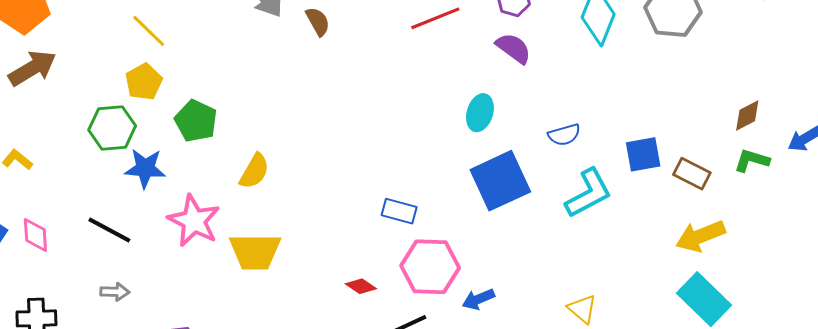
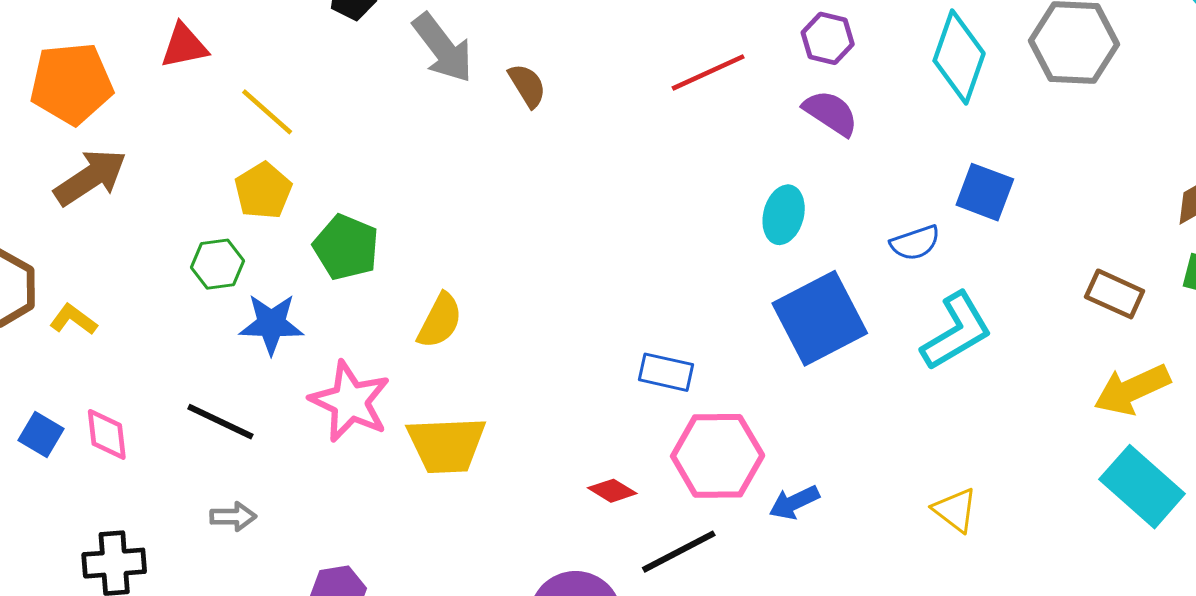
green hexagon: (112, 128) -> (218, 264), size x0.7
blue square: (643, 154) -> (985, 192), moved, turned 33

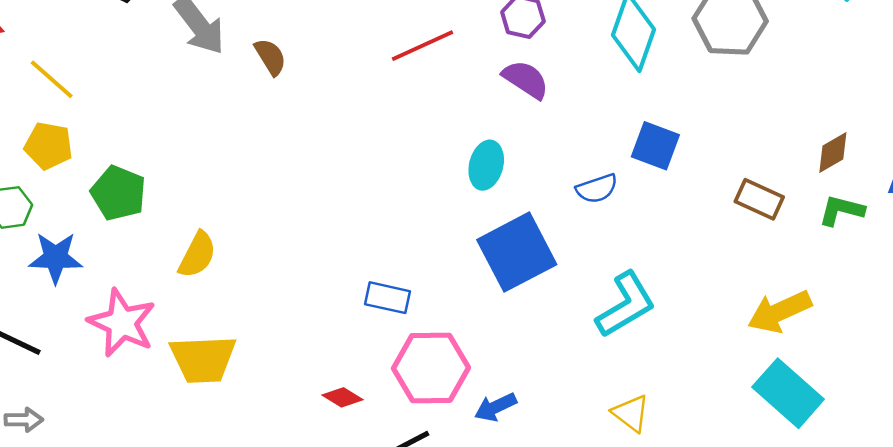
yellow pentagon: (263, 191) -> (48, 146), turned -30
brown rectangle: (1115, 294) -> (759, 199), moved
cyan L-shape: (956, 331) -> (626, 305), moved

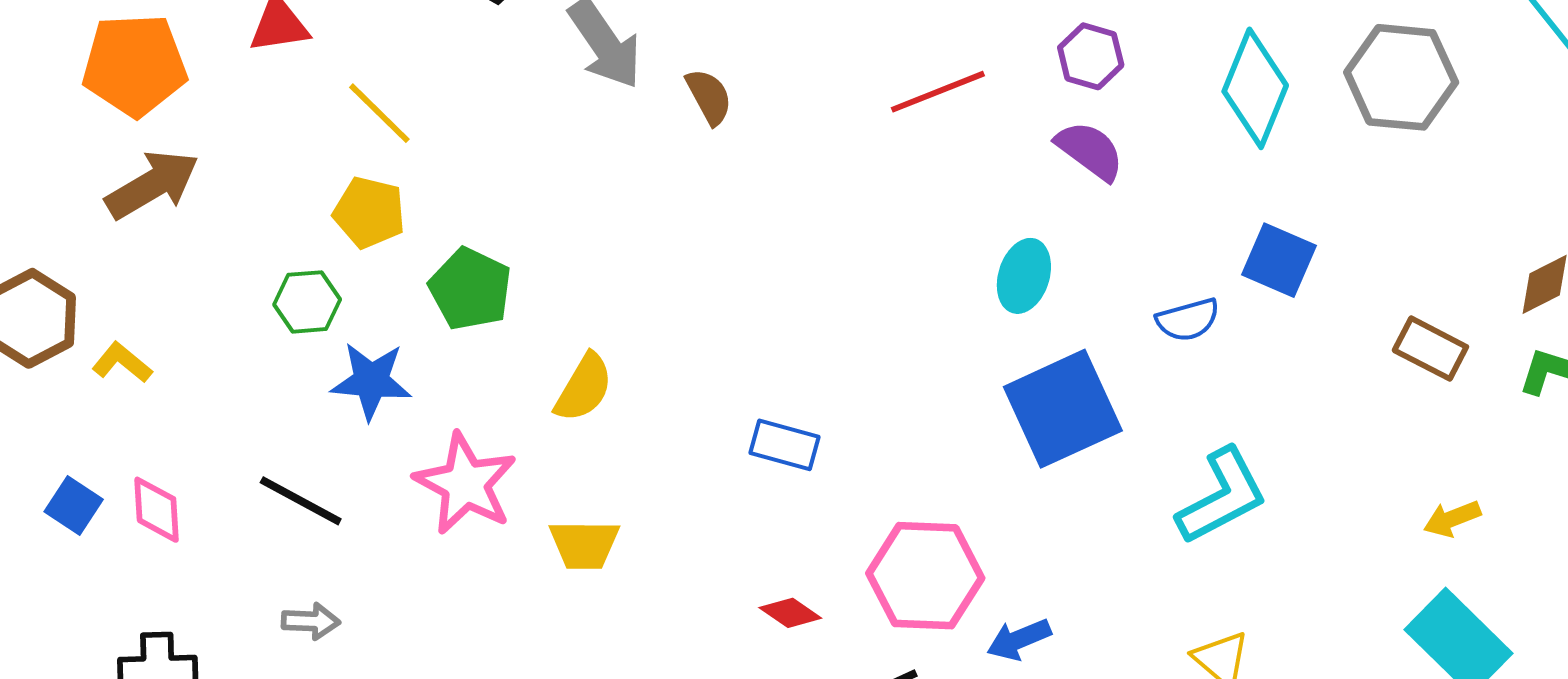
blue rectangle: (387, 298) -> (785, 445), moved
yellow arrow: (780, 312) -> (1452, 519), size x0.6
yellow trapezoid: (203, 359) -> (584, 545), size x0.7

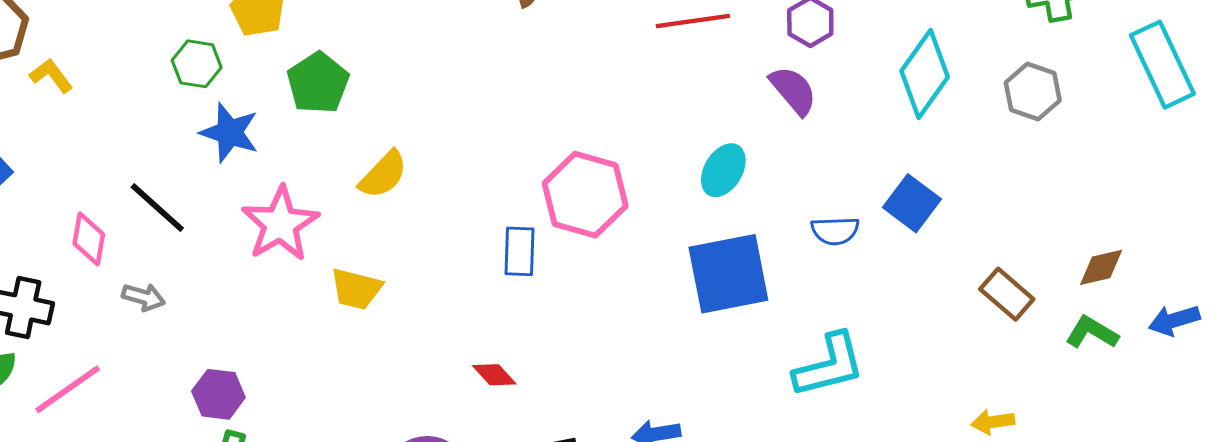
gray hexagon: (1401, 77) -> (1033, 92), size x0.7
blue rectangle: (785, 445) -> (519, 251), turned 63
pink diamond: (157, 510) -> (89, 239), moved
pink hexagon: (925, 576) -> (585, 195), moved

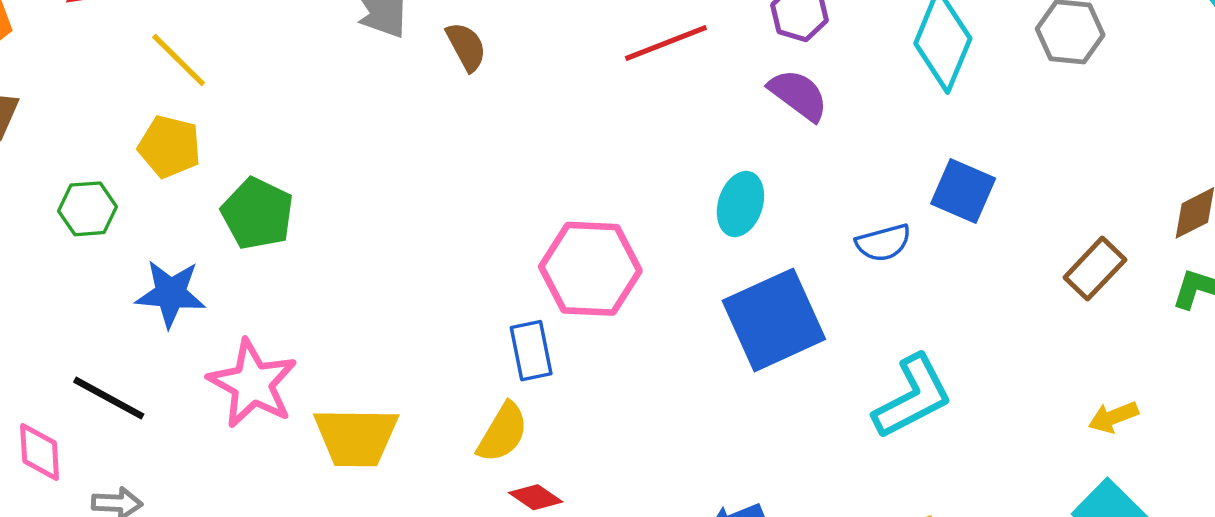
green hexagon: (197, 64) -> (88, 209), moved
yellow semicircle: (383, 175) -> (503, 433), moved
yellow trapezoid: (356, 289) -> (356, 437), size x1.4
brown rectangle: (1007, 294) -> (1095, 269), turned -74

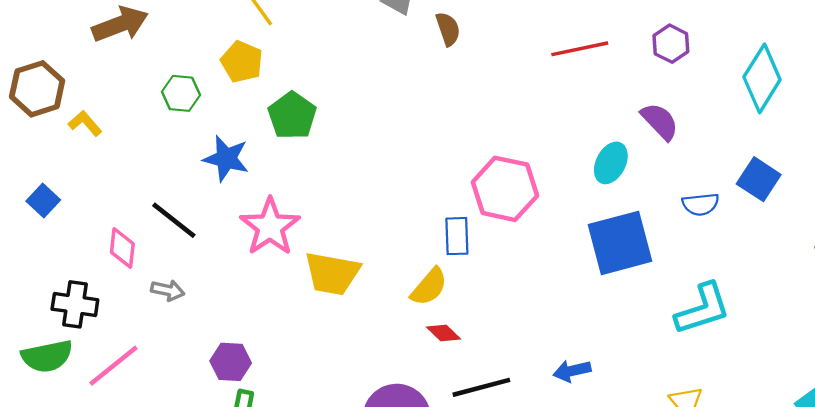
purple semicircle: (798, 95) -> (660, 121), moved

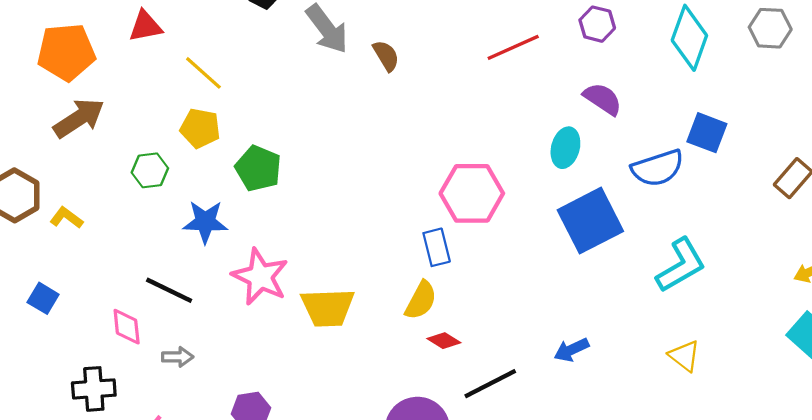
blue semicircle: (700, 204) -> (658, 168), size x1.5

